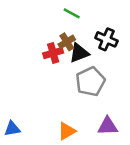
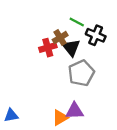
green line: (72, 13) -> (77, 22), moved
black triangle: (79, 53) -> (71, 48), turned -48
purple triangle: (108, 126) -> (75, 111), moved

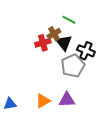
black cross: (96, 35) -> (86, 51), moved
orange triangle: (60, 118) -> (43, 101), moved

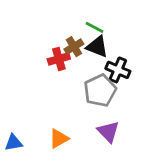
black triangle: (64, 43) -> (97, 47), moved, turned -30
purple triangle: (67, 100) -> (108, 132), moved, turned 48

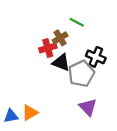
black triangle: (97, 47) -> (61, 62), moved
orange triangle: (59, 139) -> (30, 113), moved

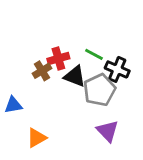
green line: (77, 22) -> (94, 54), moved
brown cross: (60, 38) -> (42, 71), moved
blue triangle: (11, 116) -> (13, 105), moved

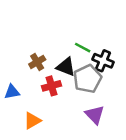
red cross: (58, 59) -> (52, 86), moved

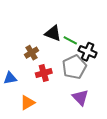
black triangle: (66, 67) -> (53, 33), moved

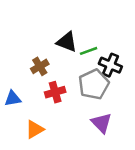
green line: (70, 40) -> (89, 51), turned -48

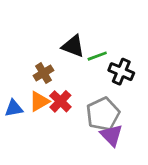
gray pentagon: (94, 84) -> (103, 114), moved
red cross: (55, 92) -> (60, 101), turned -30
orange triangle: (35, 129) -> (39, 101), moved

